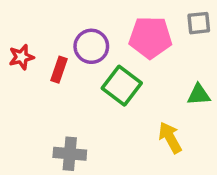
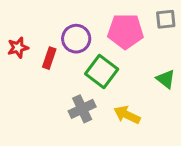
green triangle: (199, 95) -> (166, 79), turned 42
yellow arrow: (170, 138) -> (127, 115), moved, turned -35
gray cross: (70, 154) -> (82, 109), moved, turned -30

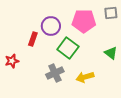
red star: (18, 48) -> (12, 61), moved
yellow arrow: (127, 115) -> (85, 77), turned -42

